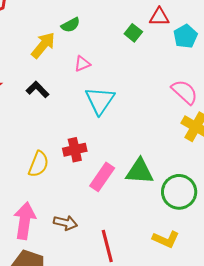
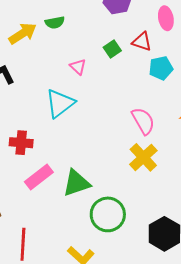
pink triangle: (82, 64) -> (78, 67), moved, turned 48
green triangle: (140, 171) -> (76, 183), turned -40

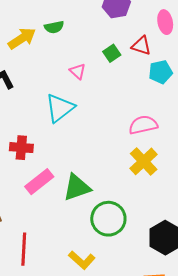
pink semicircle: (143, 121) -> (143, 125), turned -72

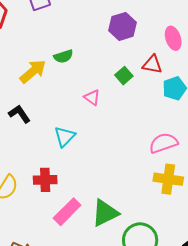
cyan triangle: (60, 108) -> (65, 137), moved, size x0.7
yellow cross: (144, 161) -> (168, 179), turned -32

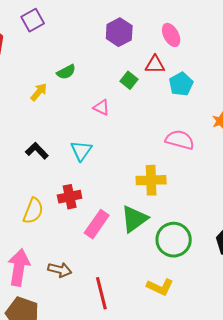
yellow arrow: (33, 71) -> (39, 92), size x0.7
black L-shape: (19, 114) -> (37, 151), moved
pink semicircle: (163, 143) -> (180, 140), turned 44
yellow cross: (168, 179) -> (151, 180), moved

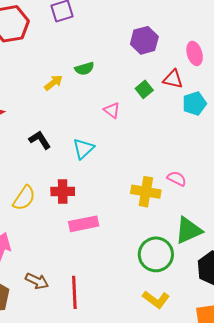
pink semicircle: (180, 140) -> (177, 179), moved, size x0.7
green triangle: (134, 219) -> (188, 230), moved
pink rectangle: (97, 224) -> (84, 224), turned 32
brown arrow: (60, 270) -> (37, 281), moved
yellow L-shape: (160, 287) -> (156, 300), moved

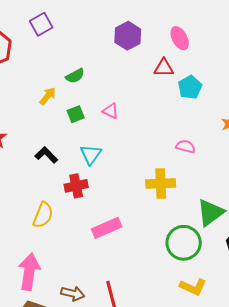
green square: (144, 89) -> (76, 114), moved, turned 30
pink semicircle: (177, 179) -> (186, 146), moved
red cross: (63, 191) -> (76, 186), moved

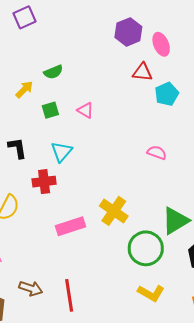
purple hexagon: (128, 36) -> (128, 32), moved
black L-shape: (46, 155) -> (17, 148), turned 30
yellow cross: (161, 183) -> (114, 211), moved, turned 32

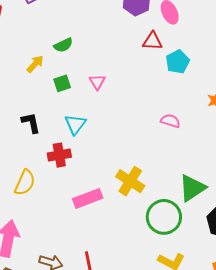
pink triangle: (85, 110) -> (97, 82), turned 30

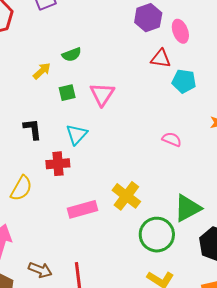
cyan pentagon: (178, 62) -> (184, 81), turned 30
pink triangle: (97, 82) -> (102, 94), size x1.5

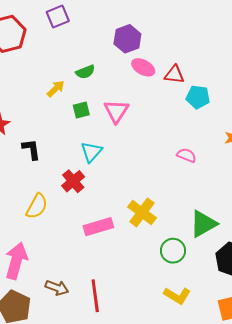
purple hexagon: (148, 18) -> (127, 39), moved
pink ellipse: (180, 31) -> (143, 67), moved, turned -40
black L-shape: (33, 129) -> (31, 149), moved
red cross: (58, 164) -> (73, 181), turned -35
green circle: (157, 235) -> (173, 251), size x0.7

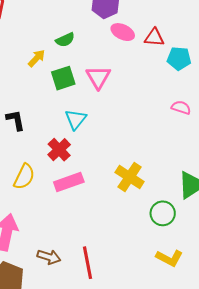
green square: (81, 110) -> (63, 78), size x1.4
pink semicircle: (187, 155) -> (181, 108), moved
pink rectangle: (98, 227) -> (69, 182), moved

